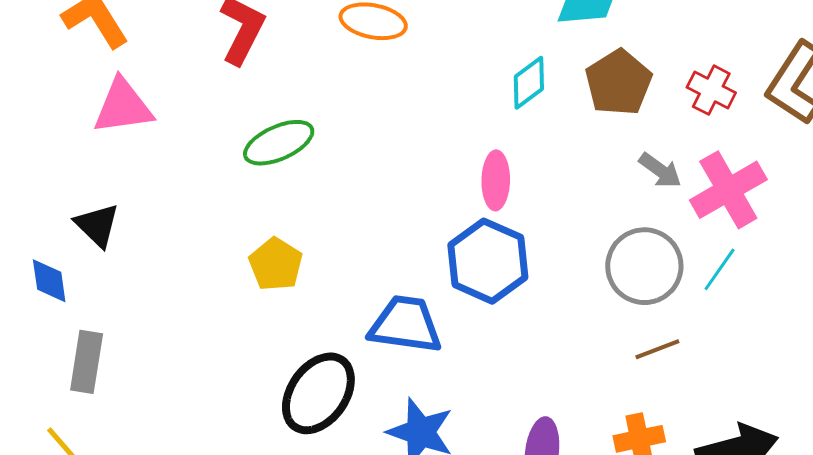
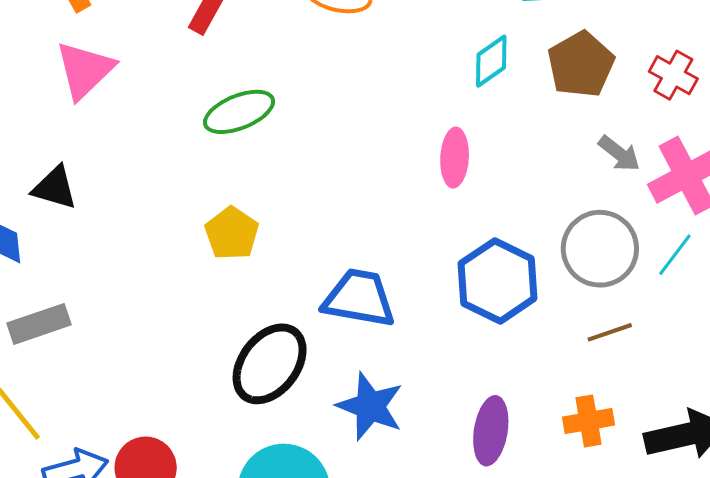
pink triangle: (123, 106) -> (85, 70), turned -38
black triangle: (97, 225) -> (55, 188), turned -30
blue hexagon: (488, 261) -> (498, 281), moved
gray rectangle: (87, 362) -> (39, 324), turned 60

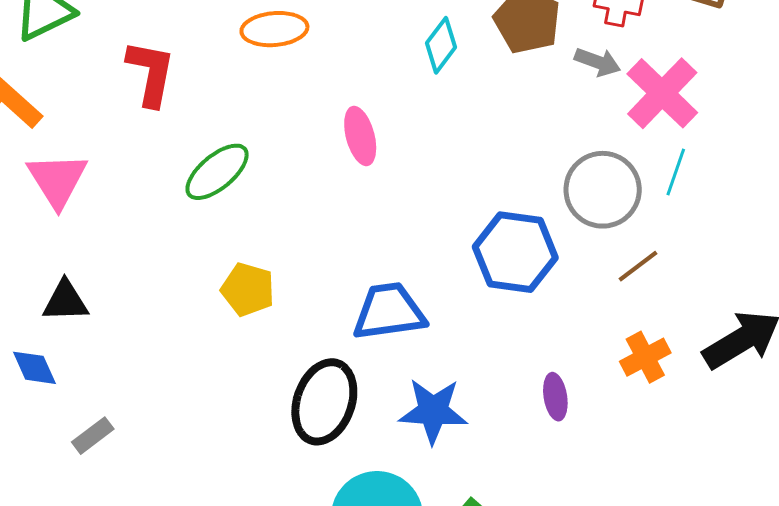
gray arrow: (619, 154) -> (598, 62), moved
pink ellipse: (455, 158) -> (360, 136), moved
gray rectangle: (39, 324) -> (93, 436), size x0.7
purple ellipse: (491, 431) -> (555, 397), size x0.7

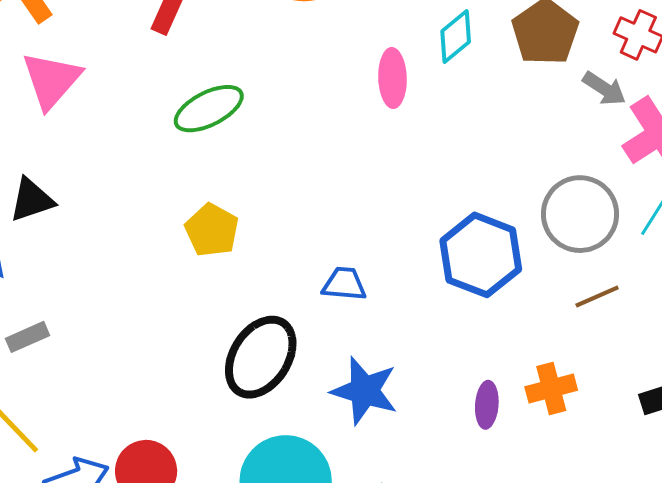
pink ellipse: (360, 136) -> (392, 78), moved
black triangle: (65, 301) -> (32, 200), turned -30
blue trapezoid: (389, 312) -> (344, 284), size x0.6
orange cross: (645, 357) -> (551, 388), moved

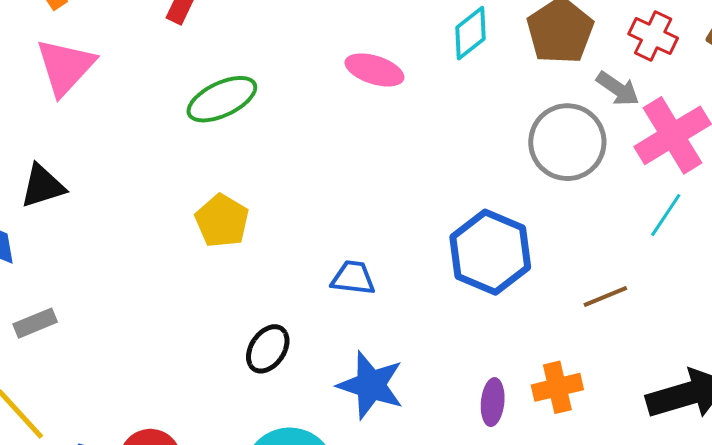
pink ellipse: (392, 78) -> (374, 70), moved, turned -72
gray circle: (580, 214) -> (567, 142), moved
black ellipse: (261, 357) -> (268, 349), size x0.6

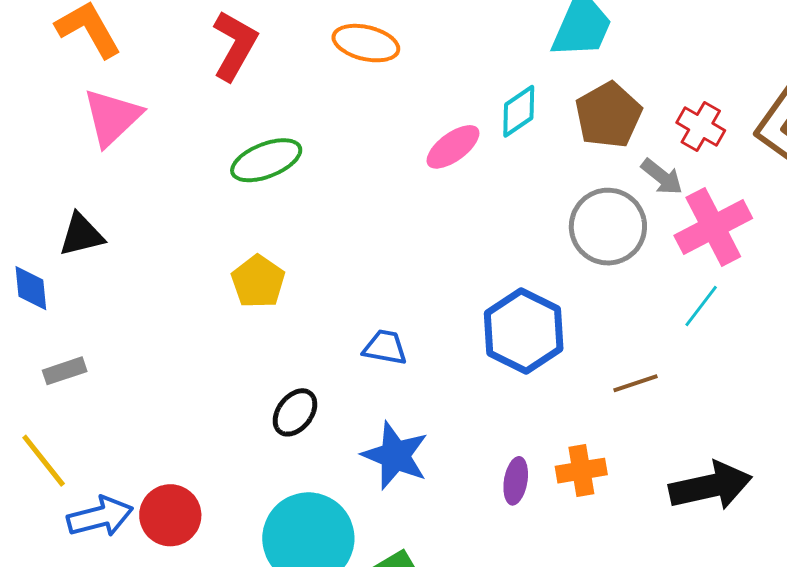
pink ellipse: (374, 70) -> (453, 147), moved, turned -58

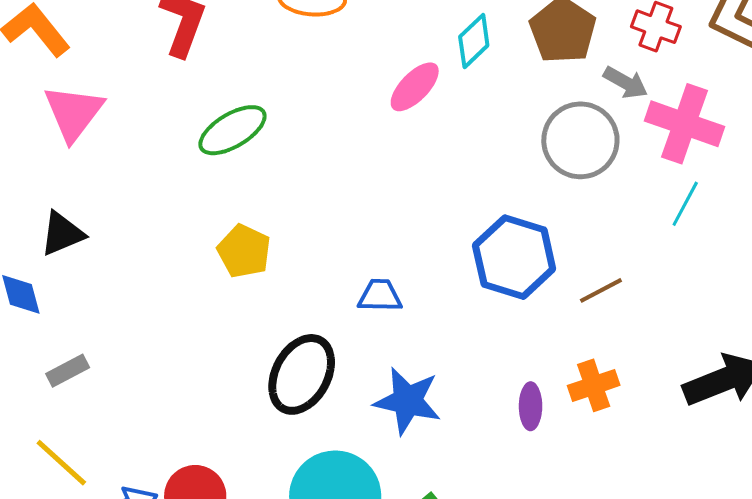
pink cross: (713, 227) -> (685, 124), turned -34
brown line: (635, 383) -> (601, 290), moved
black ellipse: (295, 412) -> (302, 374), size x1.6

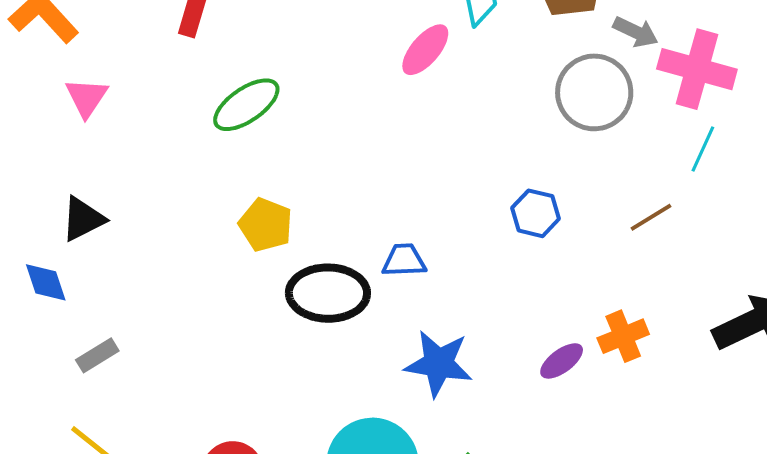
pink triangle: (74, 113) -> (87, 97), size x0.7
blue hexagon: (514, 257) -> (535, 213), size x0.6
brown line: (601, 290) -> (651, 217), moved
black ellipse: (302, 374) -> (328, 293), moved, turned 66
purple ellipse: (531, 406) -> (562, 361), turned 57

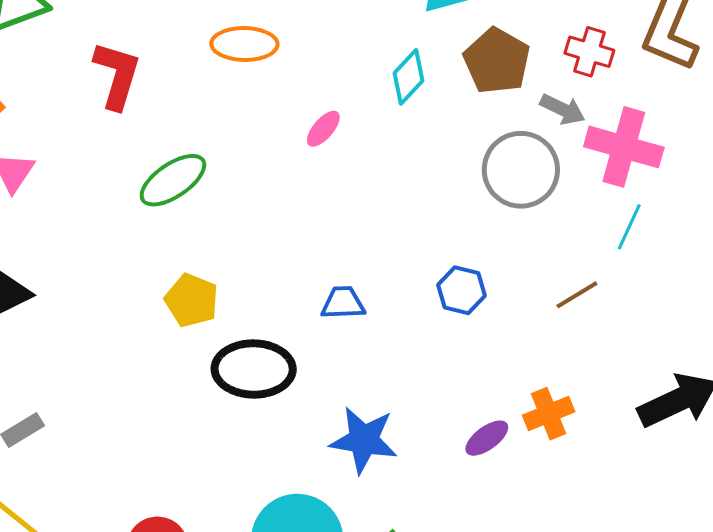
pink ellipse: (425, 50) -> (323, 129), moved, size x0.7
blue trapezoid: (404, 260) -> (343, 303), moved

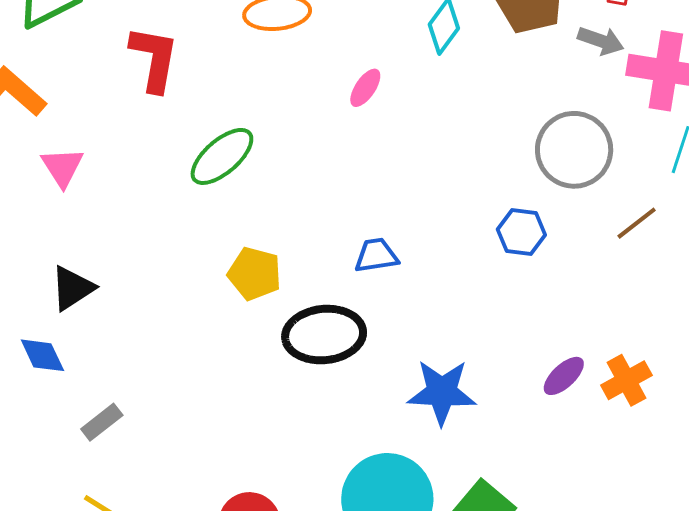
gray circle: (521, 170) -> (574, 150), moved
blue trapezoid: (343, 303) -> (376, 255), moved
orange cross: (549, 414) -> (626, 380), moved

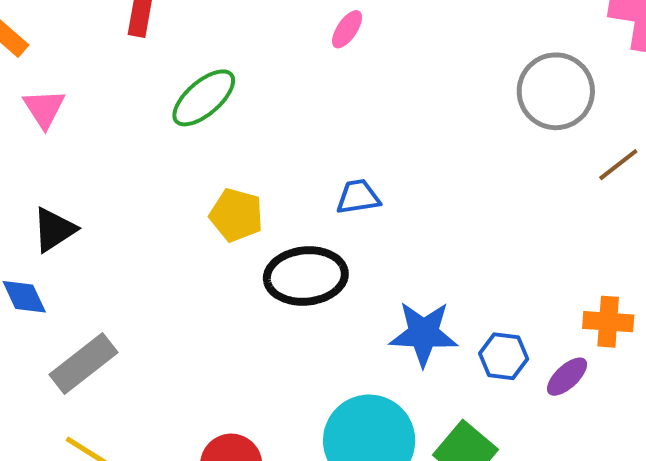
blue hexagon: (521, 232) -> (504, 356), moved
purple ellipse: (564, 376) -> (567, 377), moved
orange cross: (626, 380) -> (608, 322), turned 33
gray rectangle: (102, 422) -> (84, 364), size x1.6

